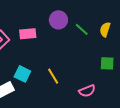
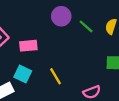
pink rectangle: (28, 34) -> (28, 46), moved

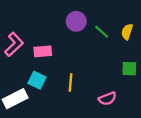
yellow line: (56, 76) -> (70, 82), turned 36

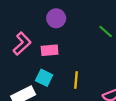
purple circle: (76, 21) -> (56, 18), moved

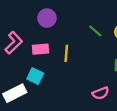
yellow line: (76, 80) -> (66, 53), moved

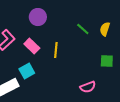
pink rectangle: (41, 49) -> (32, 46), turned 49
cyan square: (35, 76) -> (27, 71), turned 35

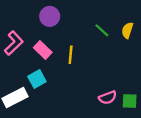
green square: (107, 61) -> (130, 101), moved

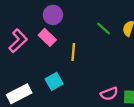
pink rectangle: (43, 50) -> (47, 37), moved
cyan square: (37, 79) -> (54, 81), moved

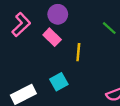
pink L-shape: (18, 41) -> (21, 25), moved

